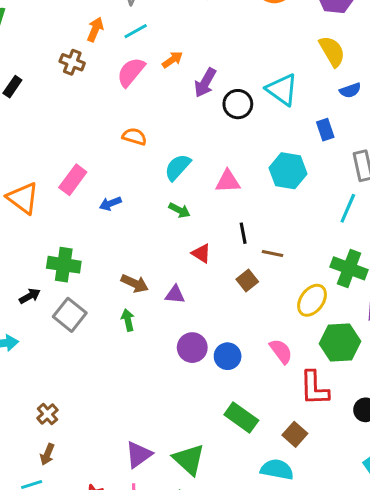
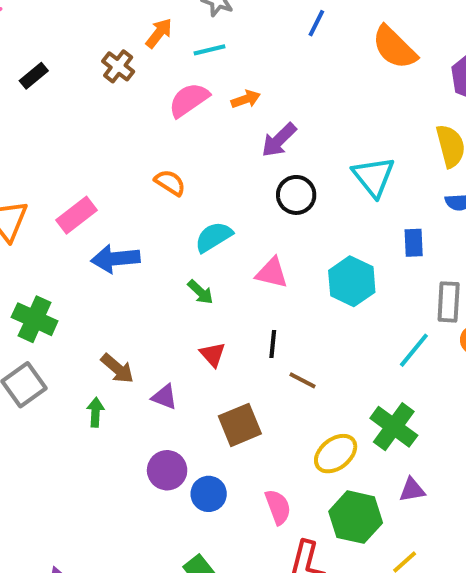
black circle: (238, 104) -> (296, 195), moved
blue arrow: (110, 204) -> (115, 259), size x1.6
brown square: (247, 281) -> (240, 425), moved, size x1.5

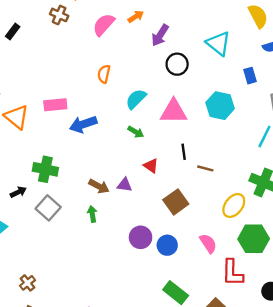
orange semicircle: (170, 183) -> (104, 74), turned -96
pink rectangle: (76, 215) -> (55, 105), turned 45
pink triangle: (272, 273) -> (174, 112), size x1.4
purple triangle: (164, 397) -> (125, 185), moved

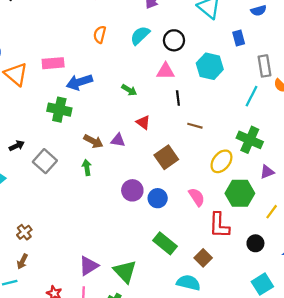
black circle: (177, 64) -> (174, 40), moved
cyan semicircle: (136, 99) -> (140, 35), moved
pink triangle: (174, 112) -> (166, 71), size x0.7
black line: (184, 152) -> (178, 98), moved
green cross: (45, 169) -> (59, 110), moved

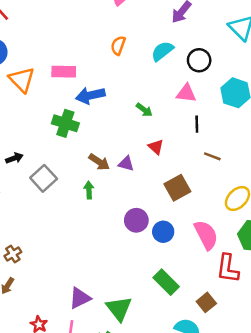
pink semicircle: (197, 197) -> (206, 235), size x1.4

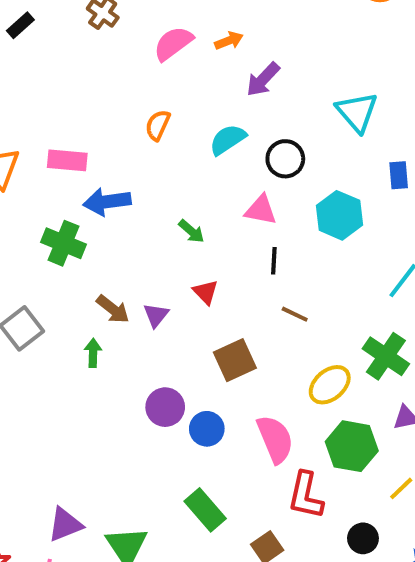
purple triangle: (126, 164) -> (156, 315), turned 49

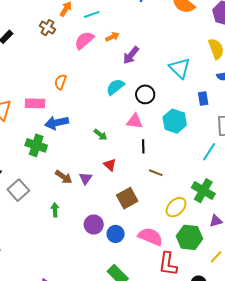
orange semicircle: (158, 125) -> (60, 82), moved
green arrow: (93, 353) -> (55, 210), moved
pink semicircle: (275, 439) -> (150, 237), turned -40

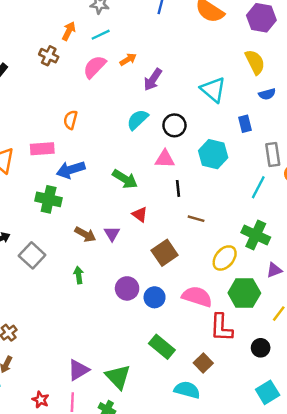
green arrow: (100, 135) -> (125, 179), size x1.5

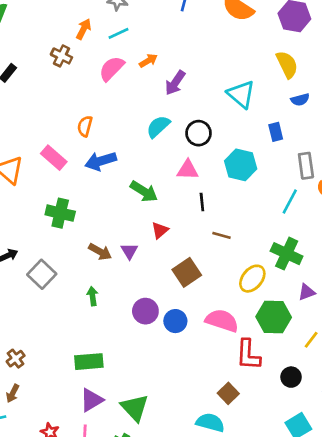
pink rectangle: (42, 149) -> (54, 158), turned 45
blue arrow: (71, 170) -> (101, 161), moved
red triangle: (140, 214) -> (160, 230), turned 42
green rectangle: (162, 347) -> (89, 362), moved, turned -45

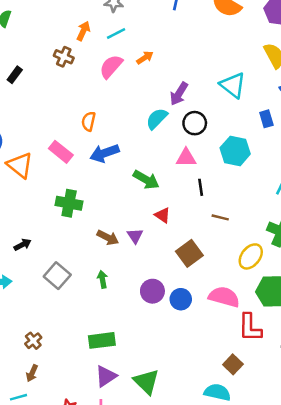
purple arrow: (175, 83) -> (179, 94), moved
red triangle: (160, 230) -> (163, 215), turned -42
gray square: (42, 274) -> (57, 276), moved

